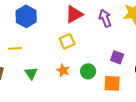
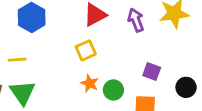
orange star: (63, 70) -> (90, 83), moved
green triangle: (31, 73) -> (22, 93), moved, size x1.5

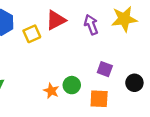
yellow square: (86, 50) -> (32, 34), moved
orange star: (90, 83) -> (51, 91), moved

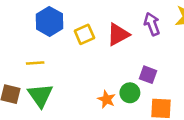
red triangle: (56, 20) -> (118, 34), moved
purple square: (105, 69) -> (148, 75), moved

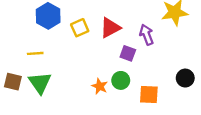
purple arrow: (152, 24) -> (147, 35), moved
purple square: (148, 75) -> (128, 53), moved

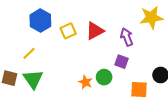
yellow line: (35, 53) -> (29, 53), turned -40
purple square: (128, 53) -> (122, 62), moved
orange square: (149, 94) -> (139, 89), moved

